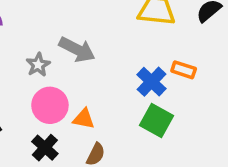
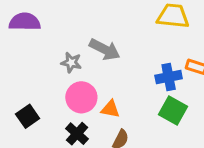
gray star: (38, 65) -> (71, 62), turned -30
blue cross: (151, 82) -> (169, 77), turned 35

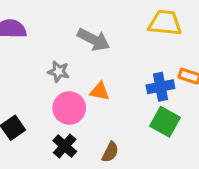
gray arrow: (105, 49) -> (94, 40), moved
orange triangle: (110, 109) -> (100, 91), moved

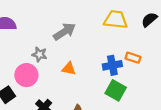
gray arrow: (94, 40) -> (64, 32), turned -60
pink circle: (69, 108) -> (26, 75), moved

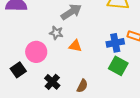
gray star: (39, 54) -> (56, 33), moved

